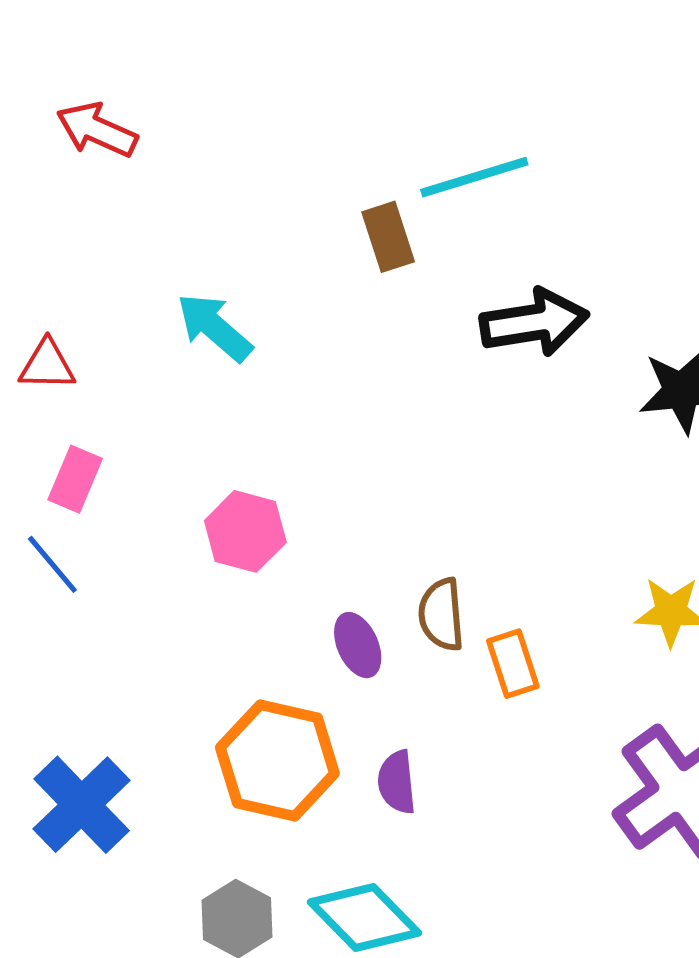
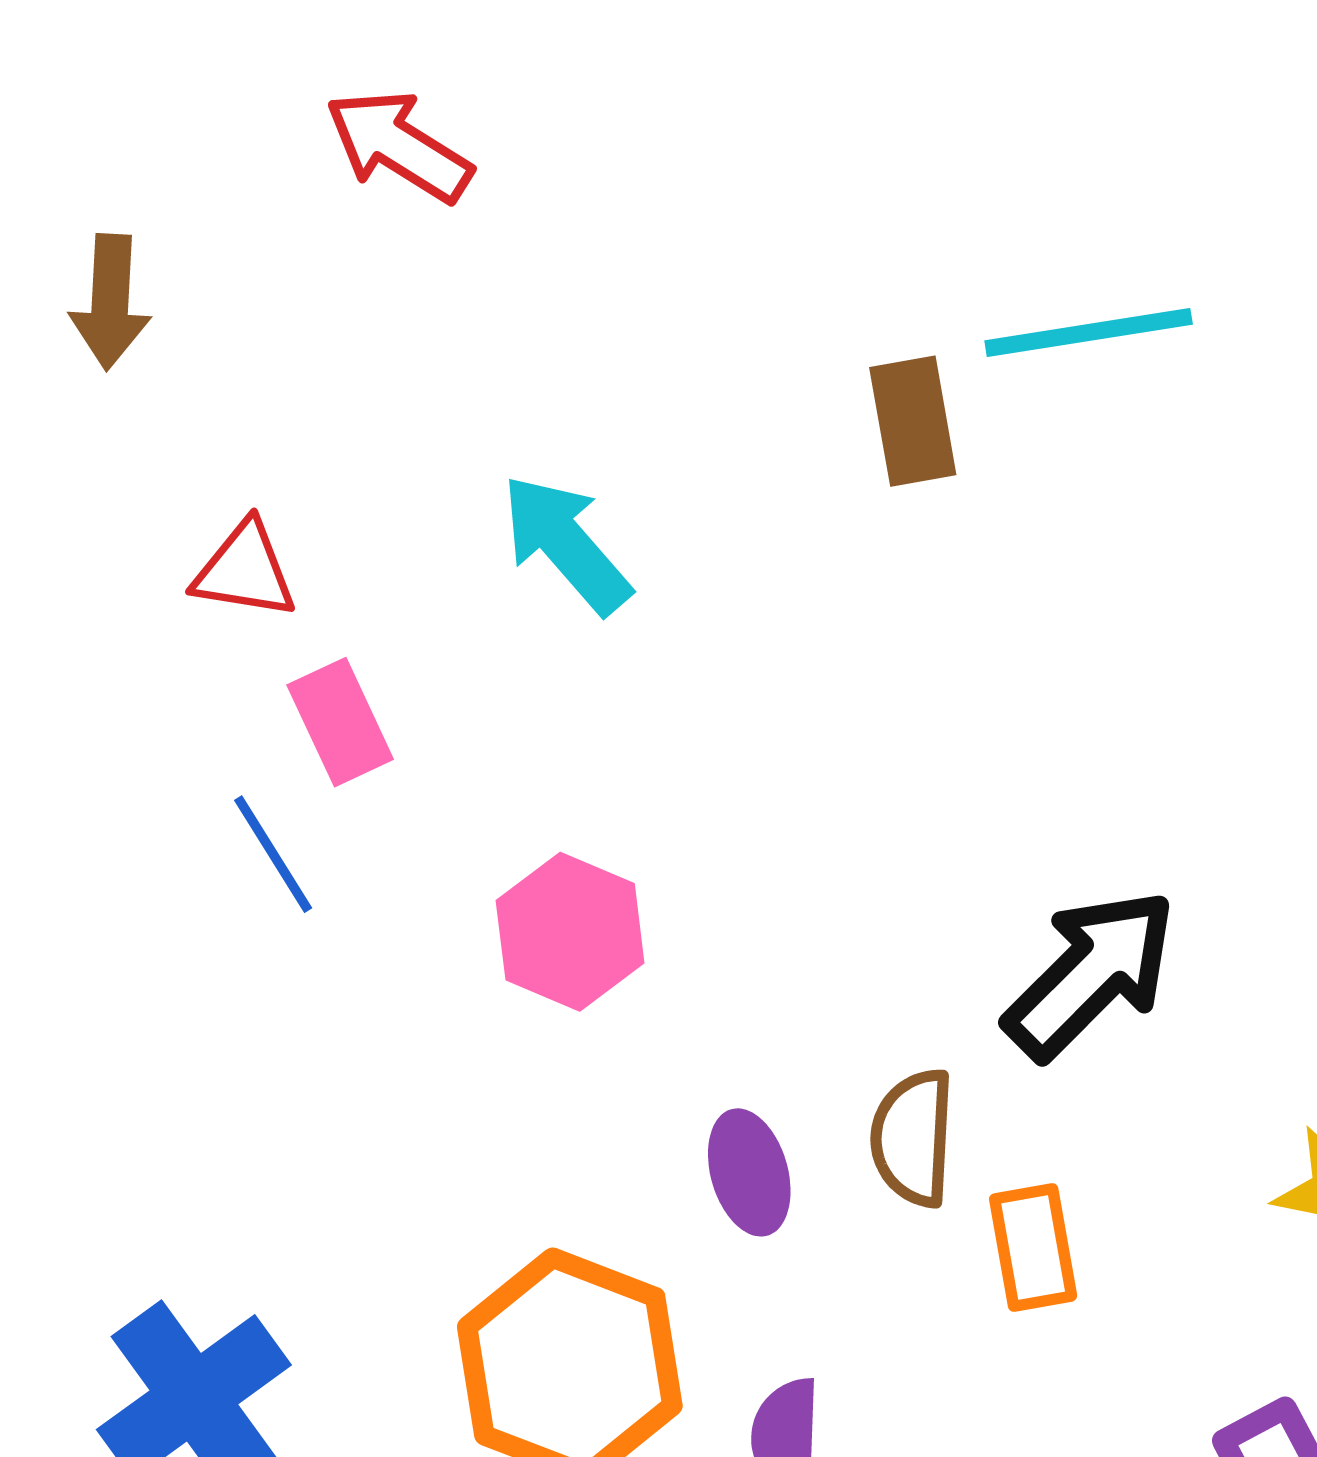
black arrow: (534, 322) -> (1091, 974), moved, turned -44
pink rectangle: (75, 479) -> (340, 722), moved, turned -56
blue line: (52, 564) -> (273, 854), moved

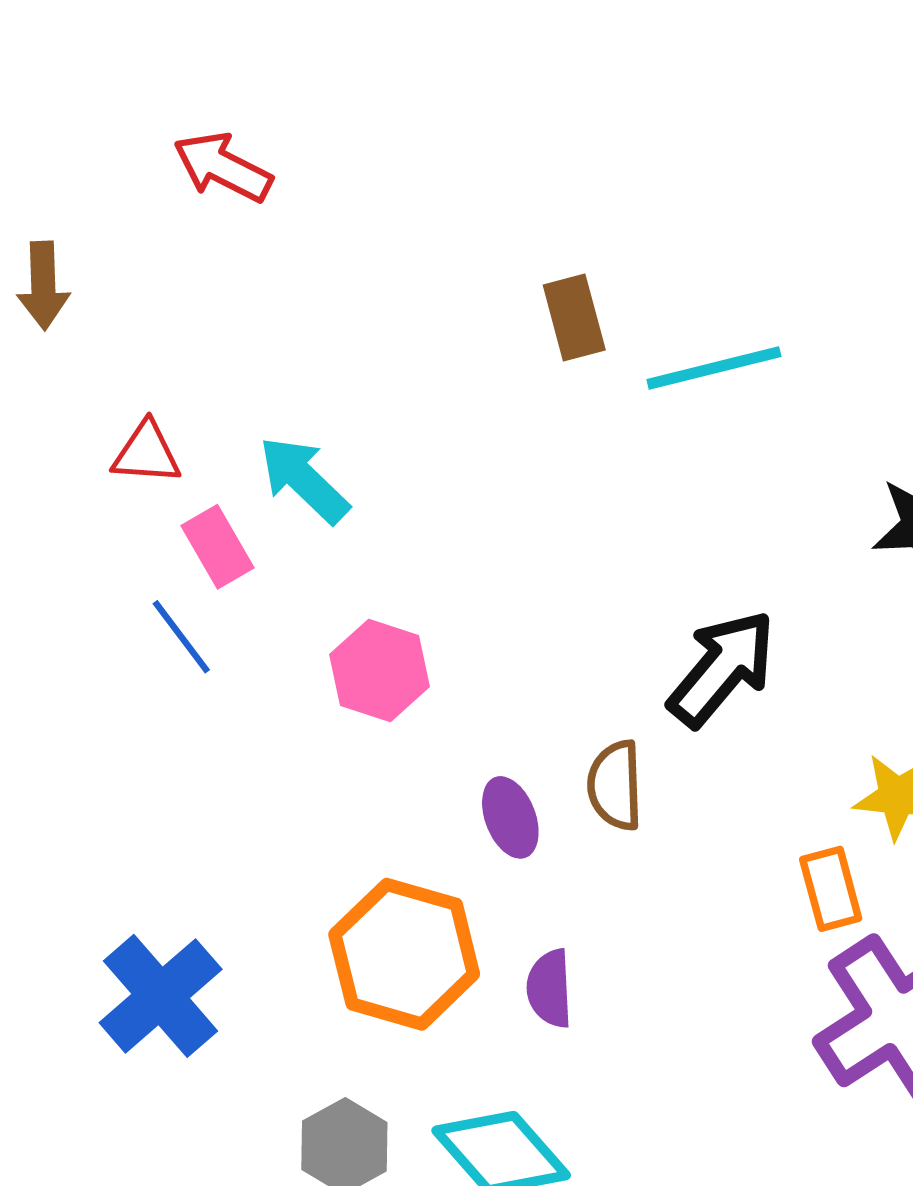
cyan line: (1089, 333) -> (714, 368), moved
cyan arrow: (566, 544) -> (304, 480), moved
orange rectangle: (1033, 1248) -> (831, 889), moved

